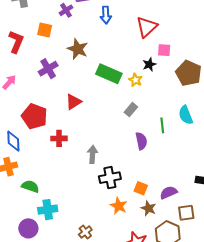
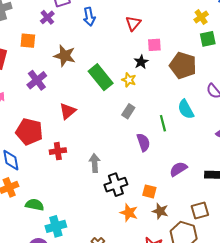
red triangle: (147, 27) -> (133, 23), size x0.7
green rectangle: (109, 74) -> (101, 77), turned 35
purple semicircle: (169, 193) -> (178, 169), moved

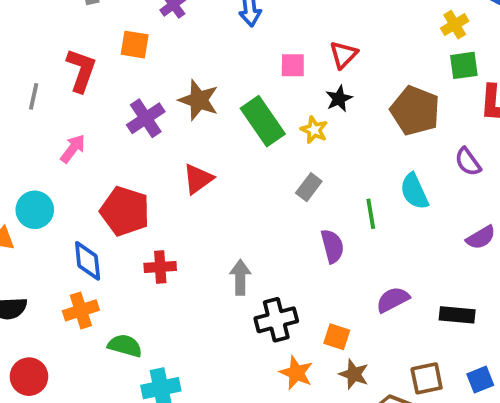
red triangle: (133, 23) -> (343, 55), moved
pink square: (154, 45) -> (293, 65), moved
brown star: (65, 56) -> (199, 100), moved
red cross: (58, 151) -> (160, 267), moved

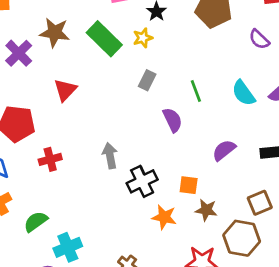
yellow star: (314, 130) -> (143, 38), turned -30
cyan semicircle: (414, 191) -> (243, 93), moved
green semicircle: (125, 346) -> (36, 222), turned -40

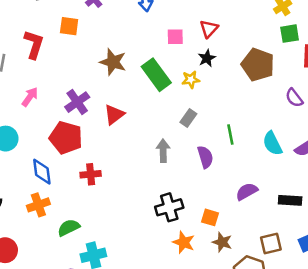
purple cross: (19, 53) -> (77, 102), moved
gray arrow: (110, 156) -> (163, 151), moved

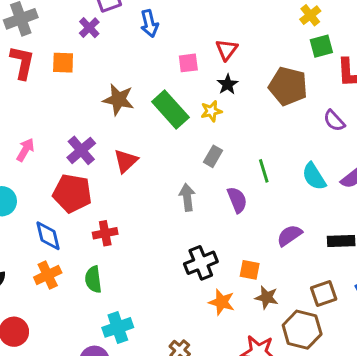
red L-shape: (34, 44) -> (22, 62), moved
green semicircle: (69, 228) -> (93, 279), moved, turned -65

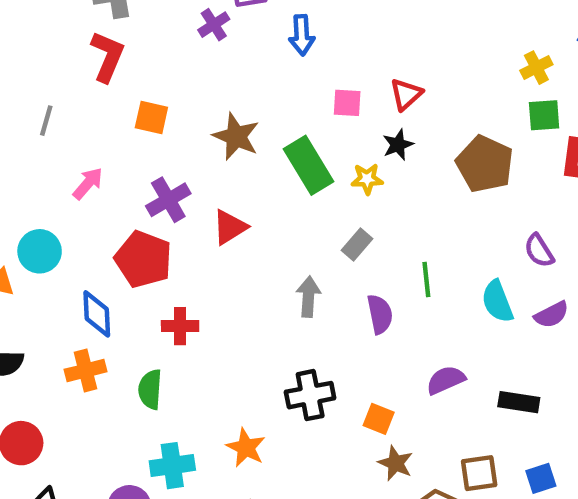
orange square: (63, 63) -> (151, 117), moved
purple semicircle: (334, 121) -> (539, 251), moved
orange star: (222, 302) -> (246, 448), moved

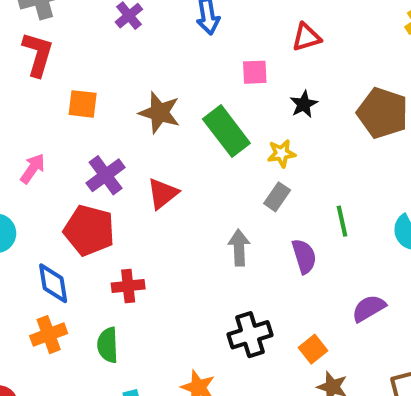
red triangle: (406, 94) -> (306, 37), moved, turned 32
yellow star: (367, 179) -> (281, 153), moved
orange square: (379, 419) -> (313, 349), turned 36

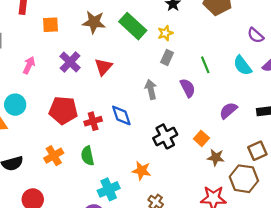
red pentagon: (89, 230) -> (63, 110), moved
blue diamond: (53, 283) -> (121, 115), moved

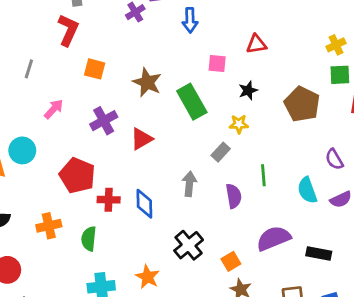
yellow star: (165, 33) -> (239, 124), moved
purple semicircle: (228, 110) -> (274, 238), size x1.4
black cross: (165, 136) -> (189, 245), turned -30

